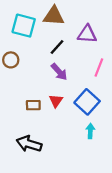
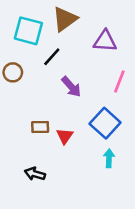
brown triangle: (54, 16) -> (65, 19), turned -40
black line: (57, 47) -> (52, 57), moved
red triangle: (56, 101) -> (65, 136), moved
black arrow: (29, 144) -> (35, 174), size x0.7

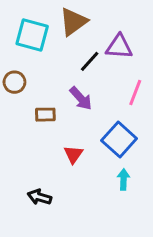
black line: (52, 57) -> (90, 61), moved
brown rectangle: (40, 127) -> (45, 115), moved

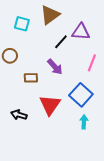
cyan square: (32, 35) -> (22, 24), size x0.7
red triangle: (73, 154) -> (50, 105), size x1.6
black arrow: (40, 197) -> (19, 115), moved

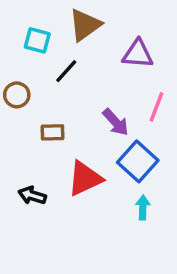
black line: (61, 42) -> (66, 71), moved
purple arrow: (55, 67) -> (116, 122), moved
red triangle: (50, 105) -> (85, 178), turned 30

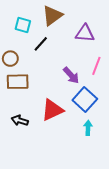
brown rectangle: (53, 132) -> (18, 82), moved, size x1.5

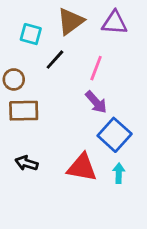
purple triangle: (85, 33) -> (115, 23), moved
pink line: (96, 66) -> (96, 68), moved
red triangle: (52, 110) -> (82, 167), moved, turned 35

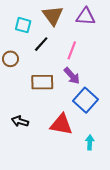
brown triangle: (71, 21) -> (53, 16), turned -30
brown rectangle: (24, 111) -> (42, 82), moved
cyan arrow: (119, 173) -> (90, 142), moved

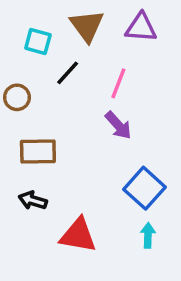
brown rectangle: (42, 82) -> (38, 152), moved
blue square: (86, 100) -> (144, 188), moved
red triangle: (61, 124) -> (78, 235), moved

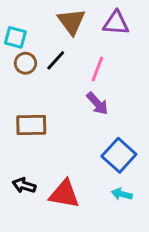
cyan square: (38, 41) -> (15, 37), moved
brown circle: (17, 97) -> (25, 63), moved
black arrow: (33, 200) -> (24, 185), moved
cyan arrow: (148, 235) -> (122, 194), turned -78

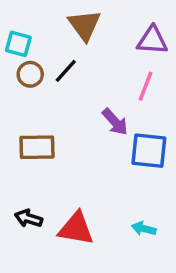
purple triangle: (116, 23) -> (152, 40), moved
pink line: (97, 69) -> (145, 86), moved
blue square: (119, 155) -> (149, 151), moved, turned -36

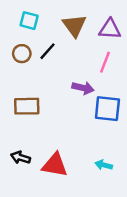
brown triangle: (84, 25) -> (74, 25), moved
cyan square: (18, 44) -> (29, 21), moved
purple arrow: (115, 122) -> (83, 88), turned -35

